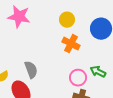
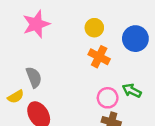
pink star: (19, 17) -> (36, 24), turned -30
gray semicircle: (31, 70) -> (34, 77), moved

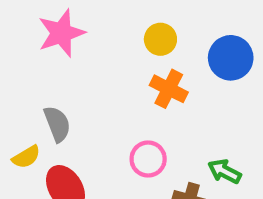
green arrow: (132, 91) -> (224, 171), moved
pink circle: (108, 98) -> (148, 159), moved

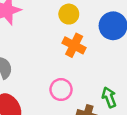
green arrow: (224, 171) -> (109, 97), turned 42

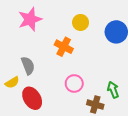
orange cross: (74, 45) -> (64, 47), moved

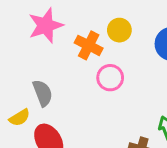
orange cross: (64, 47) -> (89, 45), moved
pink circle: (74, 84) -> (110, 78), moved

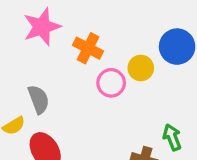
yellow circle: (119, 30) -> (141, 68), moved

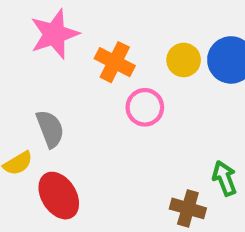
yellow circle: (141, 68) -> (184, 60), moved

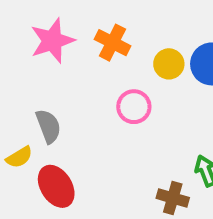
orange cross: (115, 62) -> (113, 43), moved

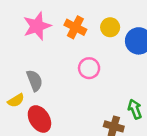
yellow circle: (169, 64) -> (110, 27), moved

